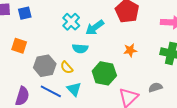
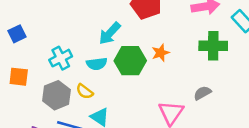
cyan cross: (71, 22) -> (61, 58), moved, turned 30
green hexagon: (104, 73) -> (130, 61), moved

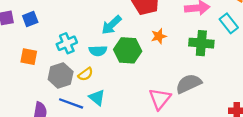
orange star: (161, 53) -> (159, 36), moved
yellow semicircle: (85, 91) -> (86, 74), turned -77
gray semicircle: (202, 93) -> (189, 84), size x1.6

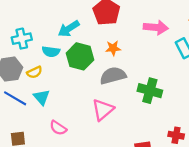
green cross: (201, 43) -> (150, 91), moved
gray semicircle: (189, 84) -> (113, 76), moved

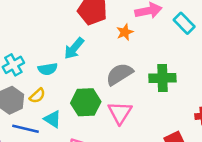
cyan arrow: (69, 29) -> (74, 48), moved
orange star: (113, 48) -> (125, 32), moved
green hexagon: (80, 56) -> (86, 102), moved

